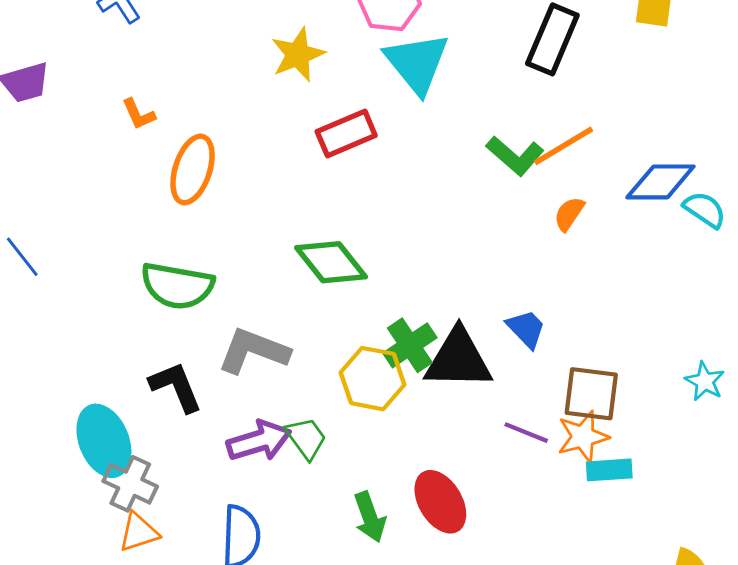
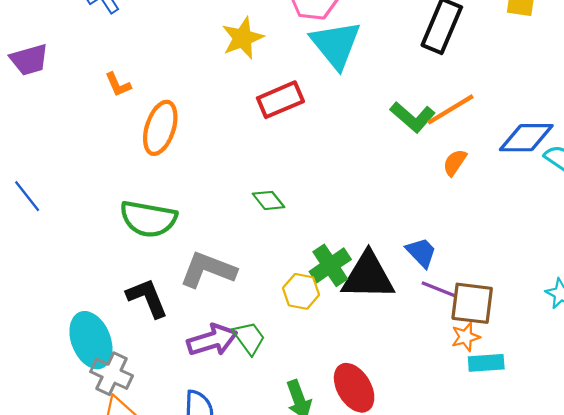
green diamond: (331, 262) -> (269, 200), size x0.6
yellow hexagon: (373, 379) -> (301, 291), size x0.7
purple line: (526, 433) -> (439, 289), moved
orange star: (583, 437) -> (466, 337), size x0.7

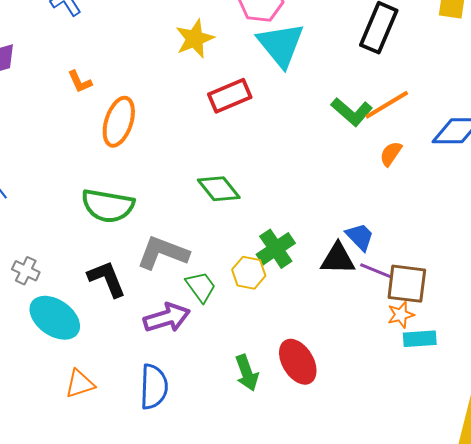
green diamond: (269, 200) -> (219, 189), size x1.4
black triangle: (368, 276) -> (338, 259), moved, size x0.7
green trapezoid: (249, 338) -> (201, 287), moved
cyan ellipse: (91, 340) -> (55, 318), turned -33
gray cross: (112, 374) -> (26, 271), moved, size x0.7

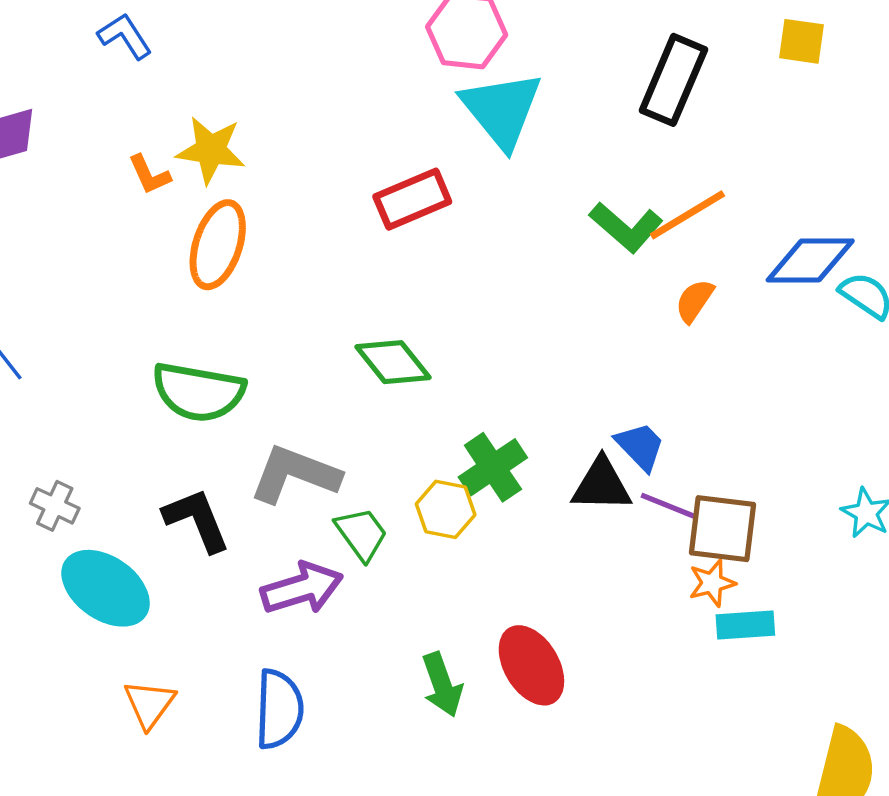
yellow star: (195, 39) -> (211, 150), moved, turned 30
orange triangle: (80, 384) -> (149, 704), turned -36

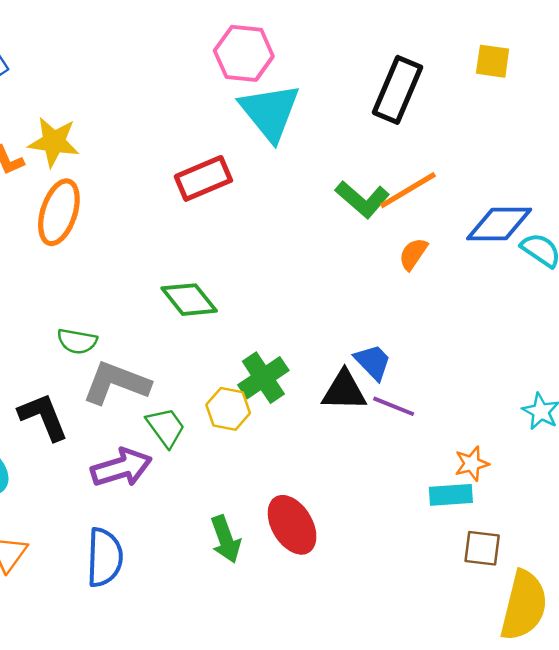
green semicircle: (198, 392) -> (77, 341), moved, size x0.6
brown square: (723, 529) -> (482, 548), moved, size x0.7
orange star: (712, 583) -> (472, 464), moved

